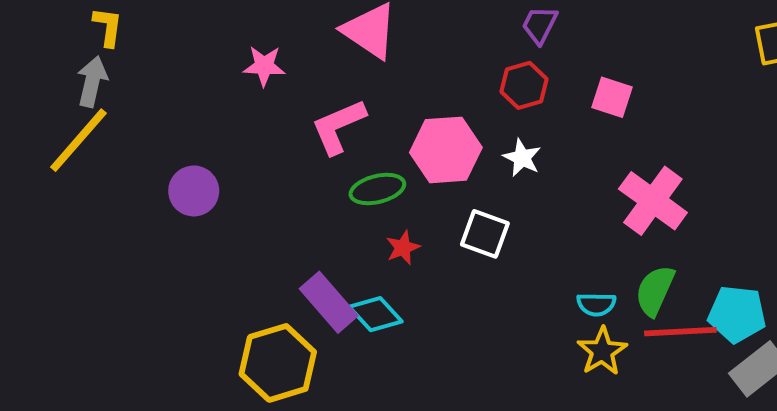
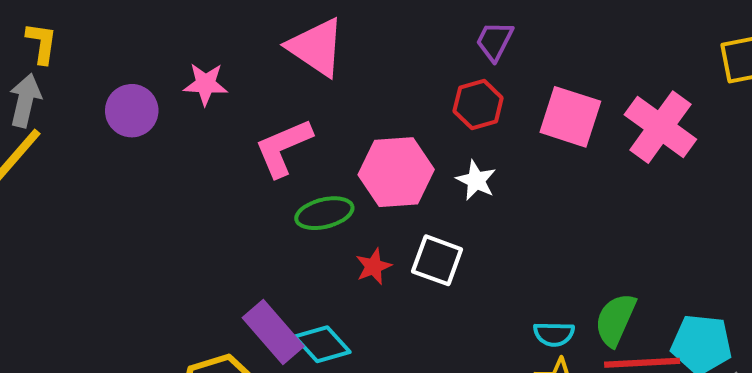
pink square: (612, 97) -> (570, 117), size x1.4
purple circle: (194, 191) -> (132, 111), moved
pink cross: (653, 201) -> (660, 127), moved
red star: (403, 248) -> (374, 266), moved

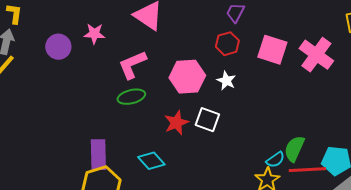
green ellipse: (324, 213) -> (131, 97), moved
red star: (374, 266) -> (176, 123), size x1.4
purple rectangle: (273, 332) -> (98, 155), moved, turned 40
cyan semicircle: (554, 334) -> (275, 160), moved, turned -36

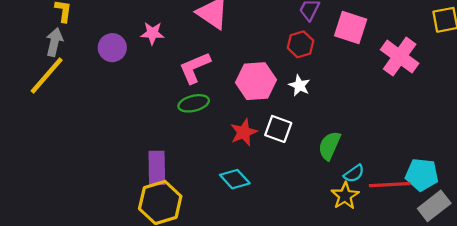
pink square: (272, 50) -> (351, 28), moved
green semicircle: (294, 149) -> (329, 146), moved
cyan diamond: (151, 161) -> (235, 179), moved

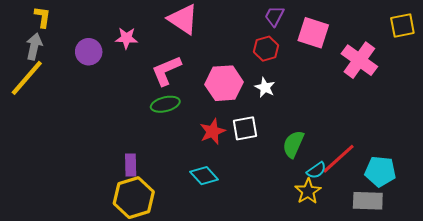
white square: (278, 129) -> (245, 128), turned -30
purple rectangle: (157, 168) -> (131, 165), size x0.7
red line: (390, 185) -> (338, 159), moved, turned -39
gray rectangle: (434, 206) -> (368, 201), moved, turned 40

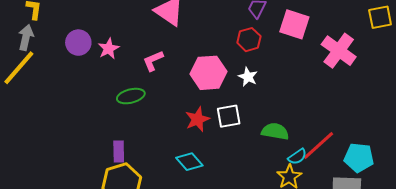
pink star: (126, 38) -> (109, 49), moved, turned -30
pink L-shape: (166, 71) -> (153, 61), size x0.7
green ellipse: (165, 104) -> (131, 96), moved
green semicircle: (293, 144) -> (275, 131), turned 76

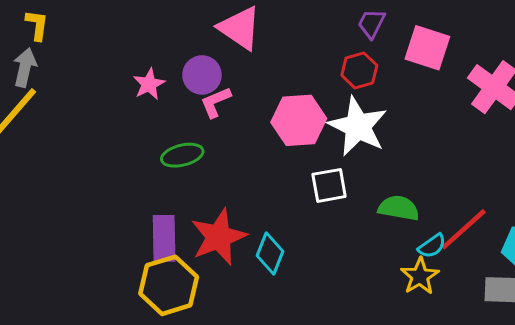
purple circle: (78, 43) -> (202, 75), moved
white star: (248, 77) -> (358, 126), size x2.0
red star: (197, 119) -> (219, 237), moved, size x1.5
purple rectangle: (119, 152) -> (164, 238), size x1.4
cyan diamond: (189, 162) -> (270, 254), turned 64

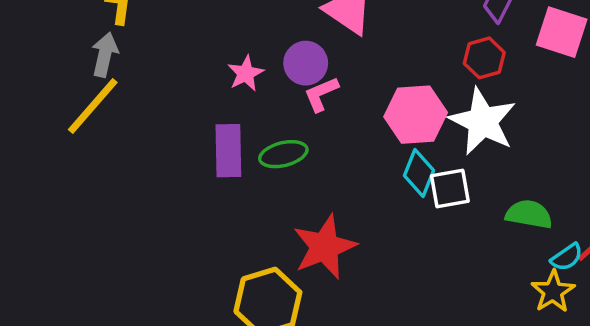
purple rectangle: (164, 238) -> (228, 151), moved
cyan diamond: (270, 254) -> (419, 173), moved

